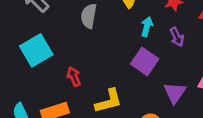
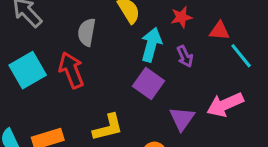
cyan arrow: (147, 27) -> (151, 45), size x1.5
red arrow: (74, 77) -> (71, 70), moved, size x1.6

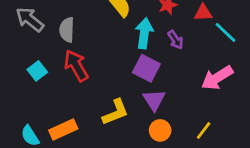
gray semicircle: (87, 32) -> (67, 30), moved
cyan square: (28, 70) -> (37, 71), size x0.6
purple triangle: (182, 119) -> (154, 100), moved

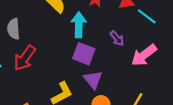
purple arrow: (175, 40) -> (117, 38), moved
red arrow: (76, 66) -> (25, 58), turned -108

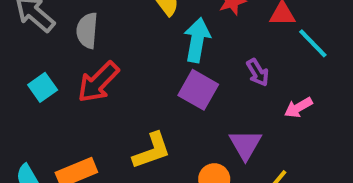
pink arrow: (144, 55) -> (298, 107), size x0.6
purple triangle: (93, 80) -> (245, 145), moved

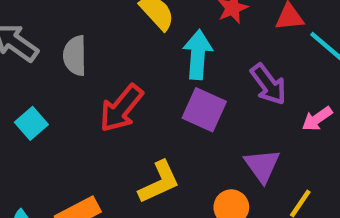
purple arrow: (258, 73) -> (268, 84), size x1.4
red arrow: (98, 82) -> (121, 108), moved

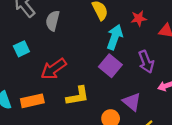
red arrow: (121, 108) -> (54, 69), moved
purple triangle: (262, 166) -> (132, 102), turned -30

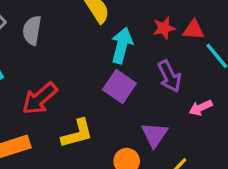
red star: (139, 18) -> (164, 28), moved
purple triangle: (132, 102) -> (155, 135), turned 30

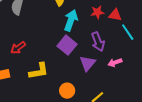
red arrow: (40, 98) -> (18, 48), size x0.7
purple triangle: (155, 135) -> (87, 63), moved

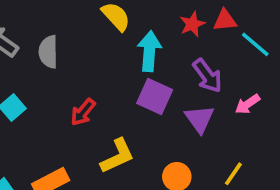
red arrow: (18, 48) -> (83, 112), moved

